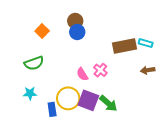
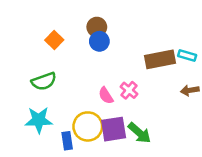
cyan star: (30, 93) -> (39, 120), size x1.5
purple square: (88, 100) -> (114, 129), turned -30

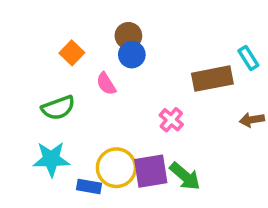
cyan rectangle: (187, 55) -> (248, 58), moved, turned 42
pink semicircle: (106, 95) -> (106, 84), moved
blue rectangle: (67, 141) -> (89, 187), turned -72

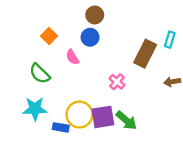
brown circle: (128, 36) -> (95, 15), moved
cyan rectangle: (248, 58) -> (170, 40), turned 49
brown rectangle: (212, 79) -> (145, 54), turned -52
green semicircle: (58, 108) -> (40, 74), turned 65

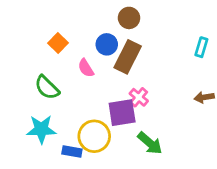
brown circle: (95, 15) -> (129, 18), moved
brown rectangle: (145, 54) -> (128, 57), moved
purple square: (103, 117) -> (122, 113), moved

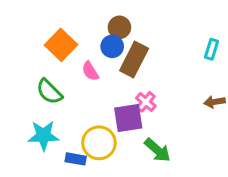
brown circle: (129, 18) -> (119, 27), moved
orange square: (58, 43) -> (61, 45), size x1.5

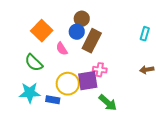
pink cross: (146, 102) -> (100, 70), turned -32
yellow circle: (99, 143) -> (68, 84), moved
blue rectangle: (76, 159) -> (53, 100), moved

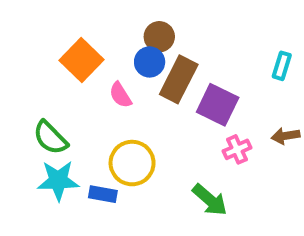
green semicircle: (34, 63) -> (50, 138), moved
pink cross: (100, 70) -> (237, 149), moved, turned -32
purple square: (88, 81) -> (218, 105), moved, turned 35

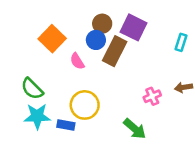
purple square: (218, 105) -> (133, 27), moved

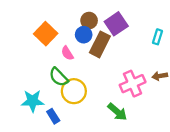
purple square: (133, 27) -> (116, 24), turned 30
green semicircle: (32, 89) -> (59, 77), moved
pink cross: (152, 96) -> (133, 84), size x1.6
blue rectangle: (66, 125) -> (53, 116), moved, turned 48

